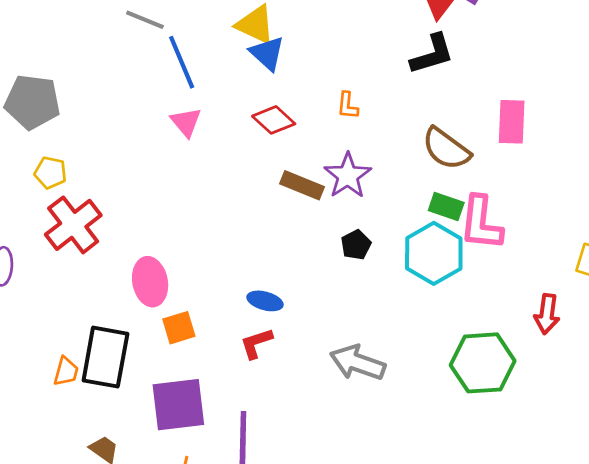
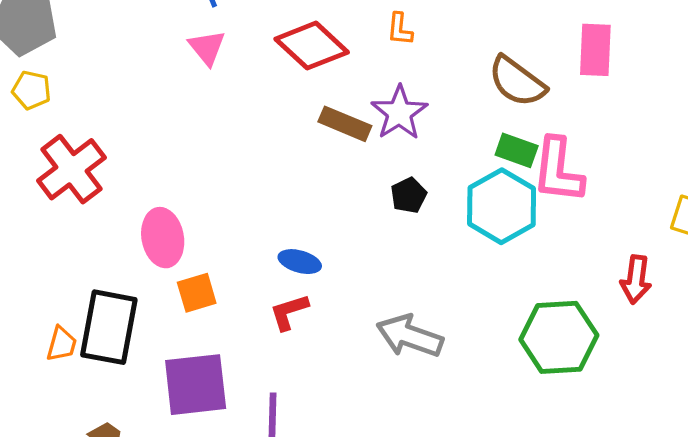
red diamond: (274, 120) -> (312, 46), size x1.4
yellow pentagon: (50, 173) -> (31, 90), moved

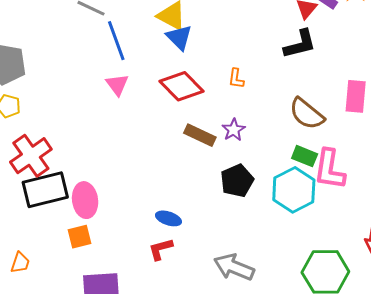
purple star: (399, 113) -> (234, 130), size x0.7
black pentagon: (409, 195) -> (237, 181), size x1.5
orange square: (197, 293) -> (80, 237), moved
black rectangle: (109, 327) -> (45, 190), moved, turned 63

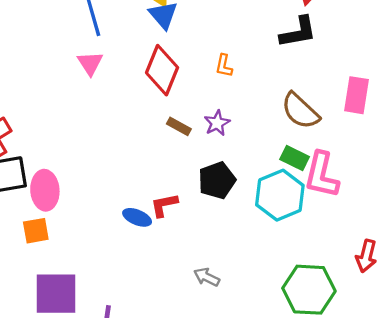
red diamond: (182, 86) -> (162, 70), turned 63
brown rectangle: (200, 135) -> (179, 126), size x0.7
red L-shape: (161, 249) -> (164, 205), moved
gray arrow: (234, 267) -> (207, 277), size x0.6

